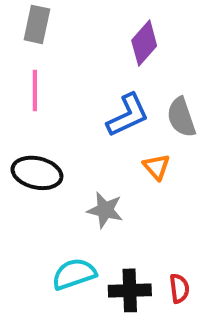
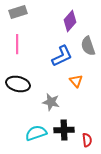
gray rectangle: (37, 24) -> (18, 12), turned 60
gray semicircle: (181, 117) -> (88, 46), moved
black cross: (130, 290) -> (64, 130), moved

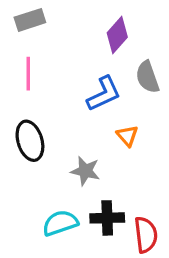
black ellipse: (18, 84) -> (30, 141), turned 60
red semicircle: (87, 140) -> (146, 235), size x1.5

